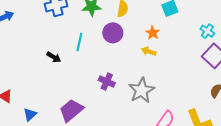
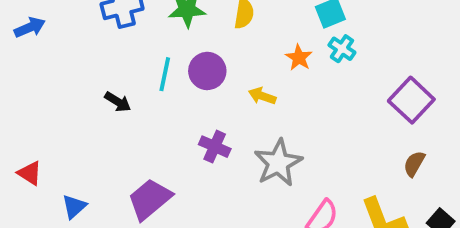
cyan cross: (207, 31) -> (342, 49), moved
purple circle: (113, 33) -> (207, 71), moved
yellow arrow: (149, 51) -> (262, 96), moved

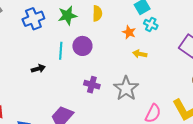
yellow arrow: (262, 96) -> (140, 54), moved
black arrow: (118, 102) -> (38, 69), turned -40

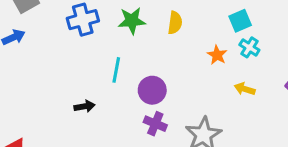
purple circle: (82, 46) -> (152, 90), moved
yellow arrow: (140, 54) -> (245, 89), moved
black arrow: (38, 69) -> (84, 106), moved

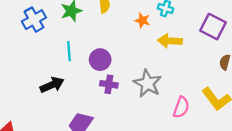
yellow arrow: (245, 89) -> (170, 41), size x1.5
black arrow: (84, 106) -> (52, 85), size x1.5

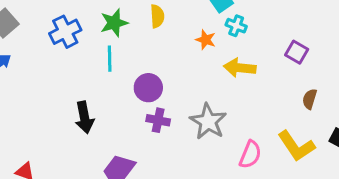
purple square: (213, 27) -> (297, 52), size x0.7
cyan line: (69, 51) -> (110, 59), moved
black arrow: (52, 85) -> (84, 117), turned 100

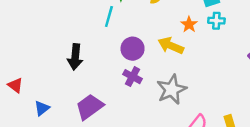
cyan cross: (236, 26) -> (216, 21), turned -35
yellow arrow: (240, 68) -> (171, 46), moved

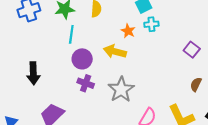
cyan line: (109, 17) -> (71, 34), moved

